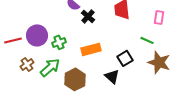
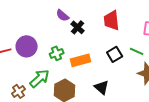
green cross: (59, 42) -> (57, 53), moved
black square: (125, 58) -> (115, 54), moved
brown cross: (27, 64) -> (19, 91), moved

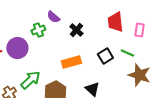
red trapezoid: (112, 20) -> (115, 22), moved
black cross: (78, 27) -> (76, 30), moved
green cross: (57, 53) -> (38, 30), moved

